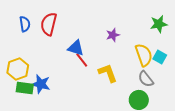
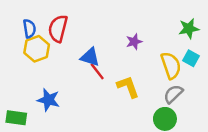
cyan square: (160, 57) -> (191, 58), moved
yellow hexagon: (18, 69) -> (37, 49), moved
gray semicircle: (146, 79) -> (173, 94), turned 84
green rectangle: (25, 88) -> (16, 118), moved

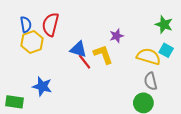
green star: (189, 29) -> (164, 24), turned 30
yellow semicircle: (171, 65) -> (149, 56), turned -55
yellow L-shape: (128, 87) -> (103, 54), moved
gray semicircle: (173, 94) -> (151, 81), turned -60

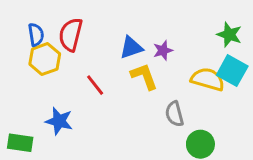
blue triangle: (78, 49) -> (131, 48), moved, turned -36
cyan square: (166, 50) -> (232, 71), size x1.5
red line: (85, 62) -> (95, 85), moved
gray semicircle: (151, 81) -> (174, 114), moved

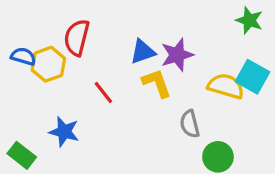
blue semicircle: (36, 35) -> (23, 56), moved, turned -65
green star: (229, 35) -> (249, 20), moved
purple star: (163, 50) -> (177, 55), size x1.5
green rectangle: (20, 143) -> (22, 155), turned 30

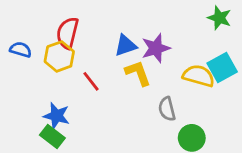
yellow hexagon: (48, 64) -> (59, 56), moved
cyan square: (252, 77) -> (222, 68), turned 32
green rectangle: (22, 155) -> (52, 137), moved

